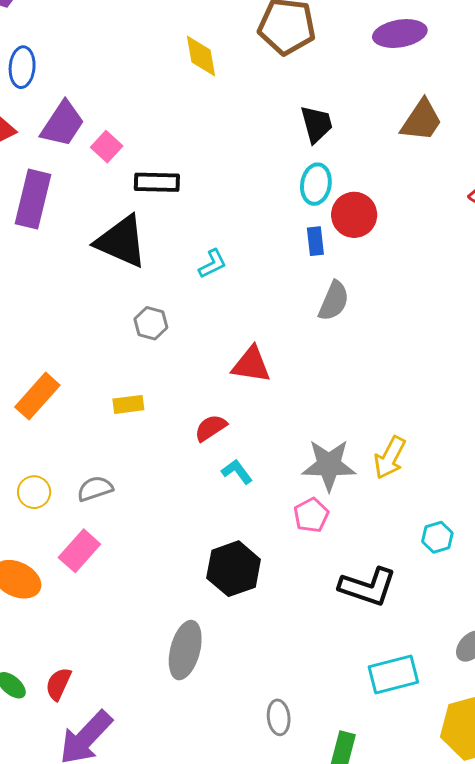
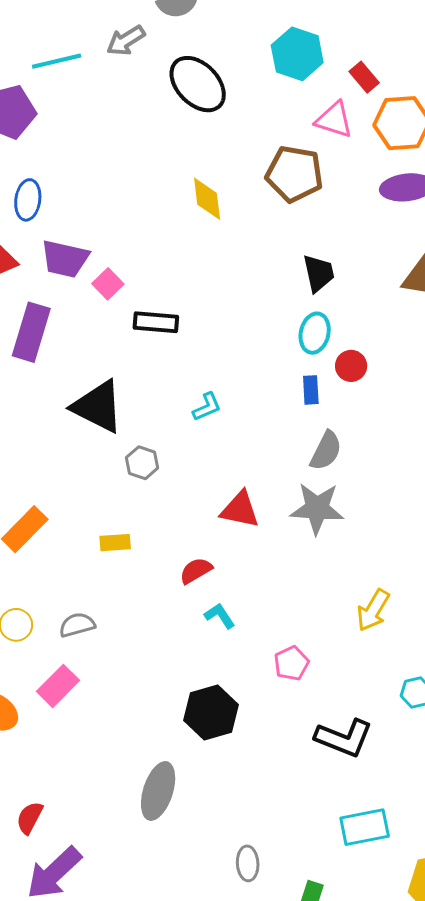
purple trapezoid: (62, 124) -> (65, 259), turned 66
red circle: (354, 215) -> (351, 366), size x0.7
black triangle: (121, 241) -> (98, 407), moved
gray star: (329, 465) -> (317, 508), moved

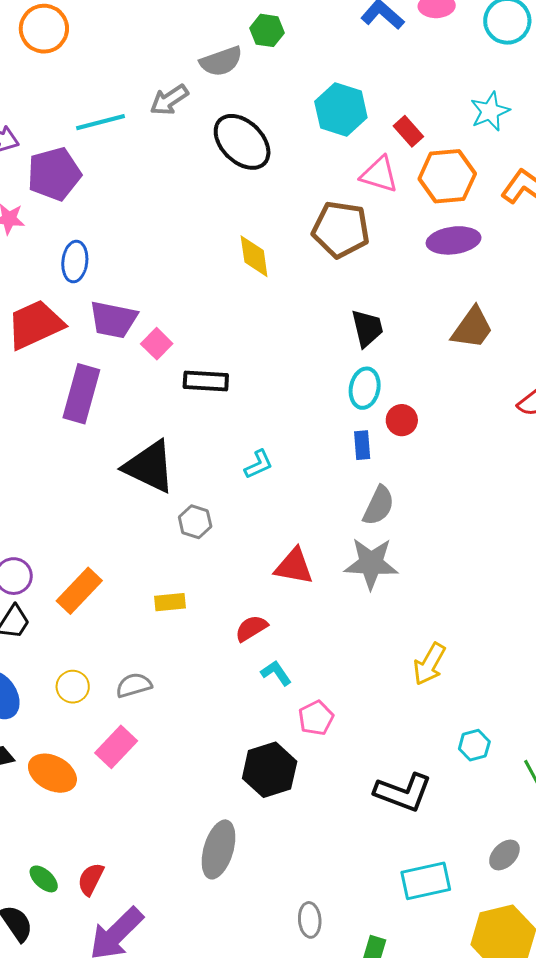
pink pentagon: (291, 663) -> (316, 718), moved

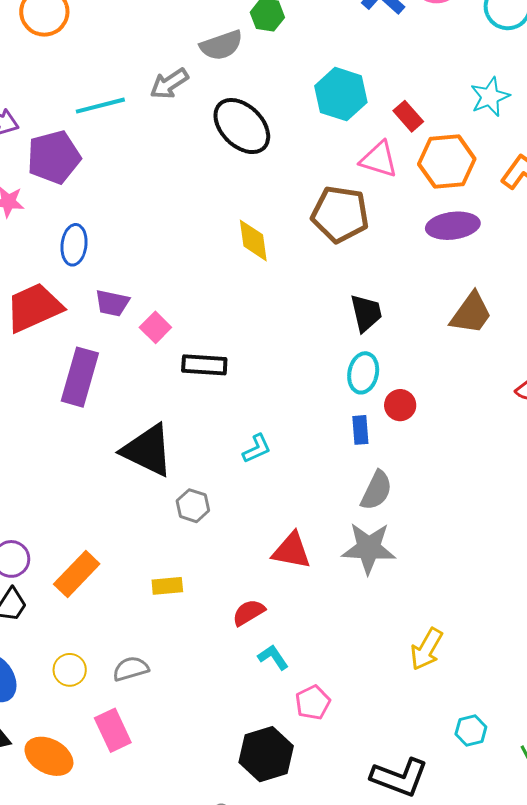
purple trapezoid: (113, 320) -> (112, 303), size x0.7
pink rectangle: (116, 747) -> (113, 730), turned -69

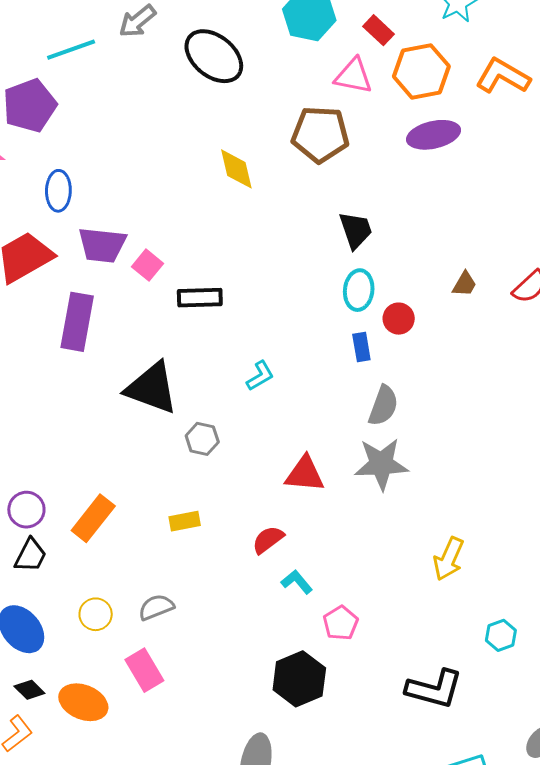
purple trapezoid: (112, 303) -> (102, 245), size x1.4
brown trapezoid: (471, 313) -> (464, 284), moved, size x0.6

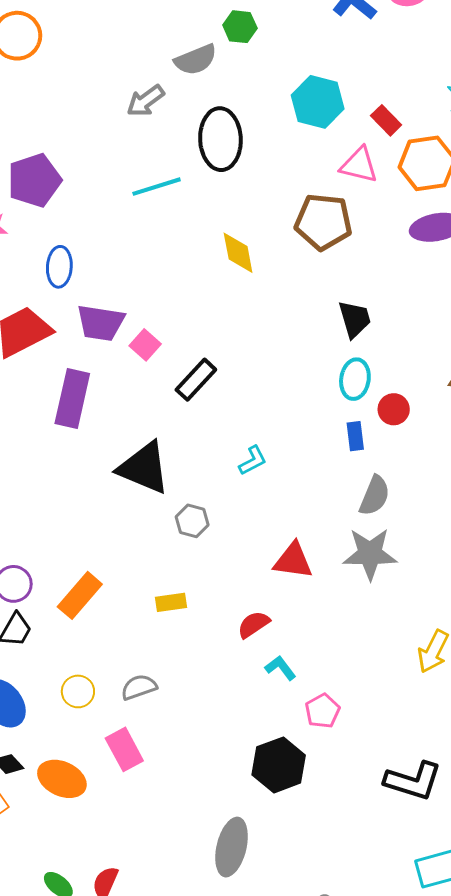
cyan line: (71, 50) -> (157, 187), moved
black ellipse: (214, 56) -> (220, 139), turned 46
black rectangle: (200, 298) -> (196, 380), turned -48

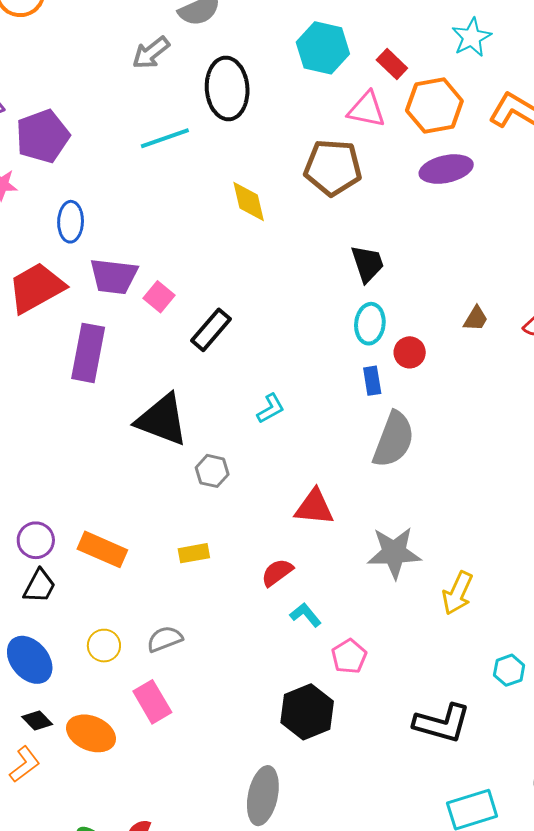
gray semicircle: (375, 496) -> (394, 439), size x1.4
gray star: (370, 554) -> (394, 553), moved
orange rectangle: (80, 595) -> (102, 549), turned 75

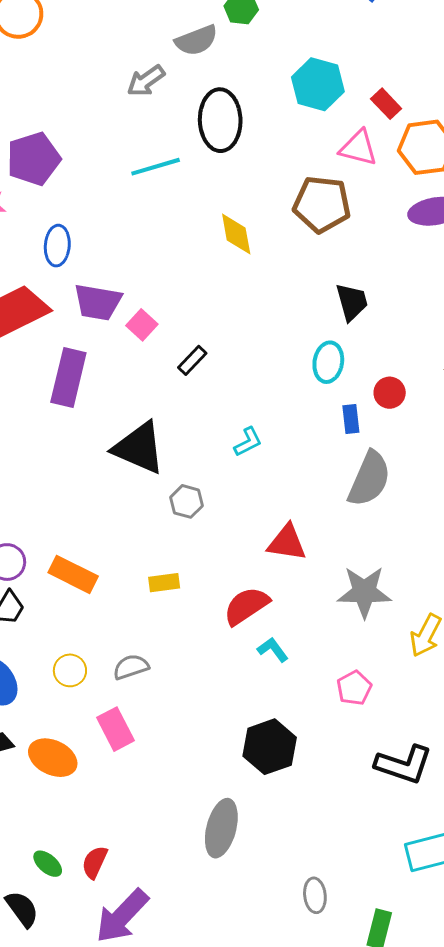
cyan ellipse: (370, 324) -> (328, 362), moved
black rectangle: (211, 330) -> (192, 360), size x0.7
red semicircle: (277, 572) -> (246, 606), size x1.4
pink pentagon: (349, 656) -> (354, 688), moved

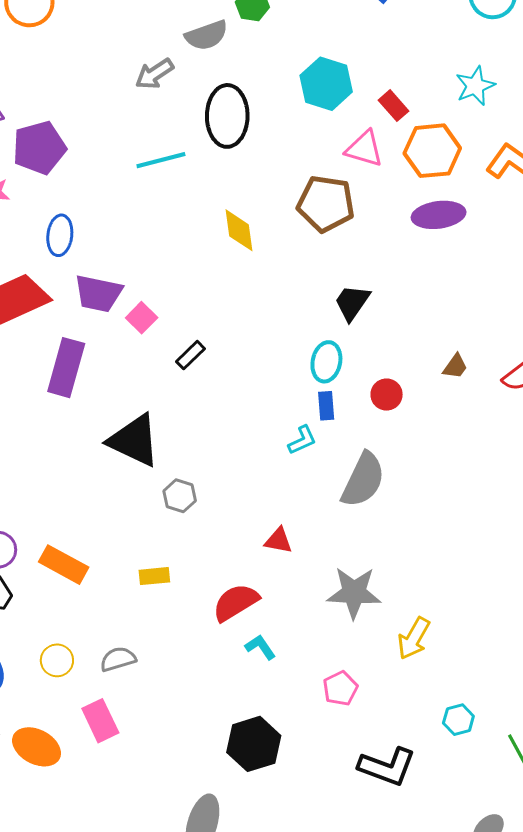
black trapezoid: (352, 302) -> (352, 303), turned -132
blue rectangle: (351, 419) -> (326, 406), moved
cyan L-shape: (248, 442) -> (302, 440), moved
red triangle: (287, 543) -> (278, 541), size x0.7

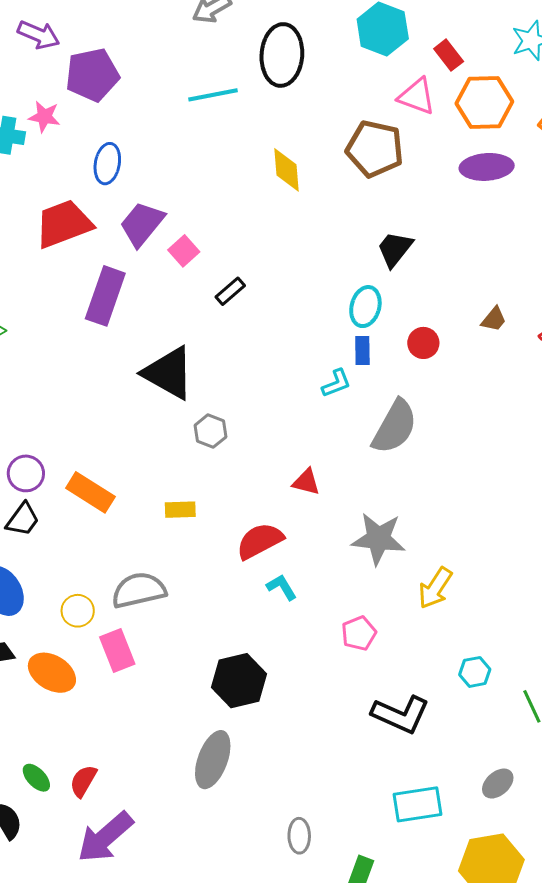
purple trapezoid: (98, 293) -> (142, 224), turned 114
gray semicircle: (118, 659) -> (139, 590), size x1.5
yellow circle: (57, 660) -> (78, 611), moved
black hexagon: (254, 744) -> (239, 681), moved

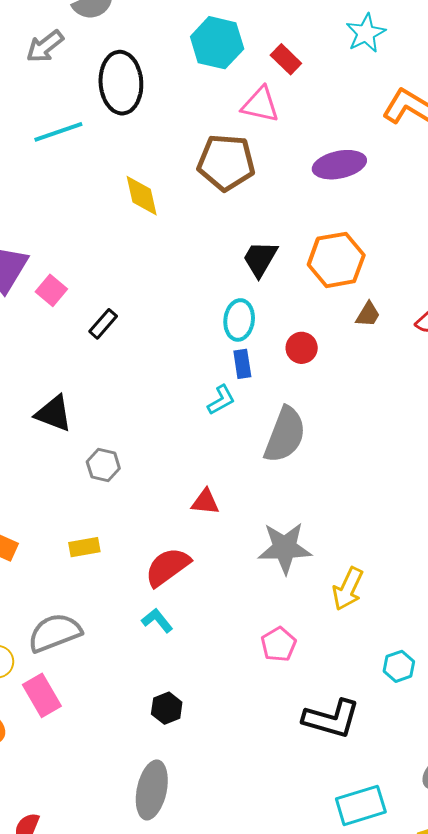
orange hexagon: (484, 103) -> (336, 260), moved
black triangle: (169, 373) -> (54, 413), size x0.7
cyan L-shape: (282, 587) -> (157, 620), moved
black hexagon: (239, 681) -> (167, 708), size x0.6

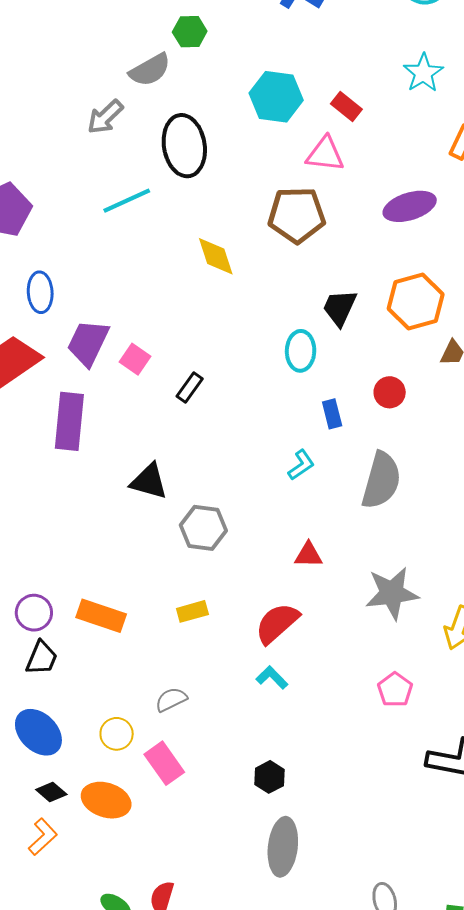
cyan ellipse: (239, 320) -> (301, 351), moved
cyan L-shape: (221, 400) -> (301, 465), moved
gray hexagon: (103, 465) -> (203, 528), size x1.4
gray semicircle: (55, 633) -> (171, 700), size x0.6
black hexagon: (167, 708) -> (269, 777), moved

